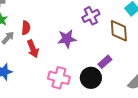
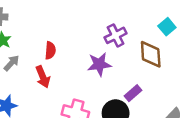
red semicircle: (26, 28) -> (50, 50), moved
purple star: (67, 39) -> (99, 64), moved

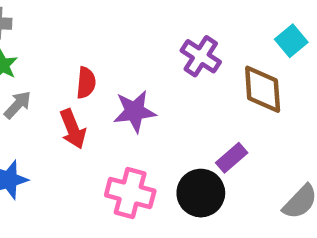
purple cross: (116, 35) -> (201, 56), turned -30
purple star: (99, 64) -> (135, 111), moved

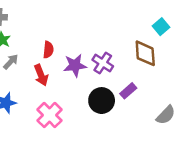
purple cross: (201, 56) -> (103, 63), moved
pink cross: (130, 193) -> (50, 115), moved, turned 30
black circle: (201, 193) -> (102, 101), moved

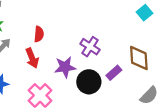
brown diamond: (145, 53) -> (139, 58), moved
purple star: (75, 65) -> (65, 67), moved

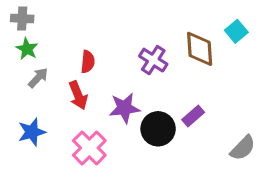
purple cross: (90, 47) -> (153, 60), moved
brown diamond: (139, 58) -> (200, 49), moved

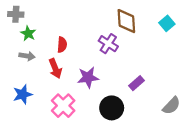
green star: (27, 49) -> (28, 33), moved
brown diamond: (200, 49) -> (126, 21), moved
gray arrow: (38, 78) -> (27, 56), turned 56
black circle: (158, 129) -> (112, 108), moved

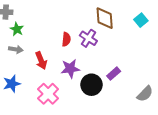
red semicircle: (62, 45) -> (66, 39), moved
black circle: (112, 108) -> (91, 85), moved

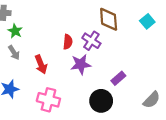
gray arrow: (16, 49) -> (14, 53), turned 48
purple star: (70, 69) -> (81, 64), moved
black circle: (91, 85) -> (101, 101), moved
pink cross: (48, 94) -> (48, 100), turned -30

